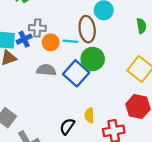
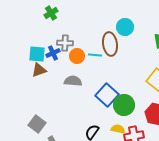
green circle: (93, 59) -> (124, 105), moved
blue square: (76, 73) -> (107, 95), moved
yellow semicircle: (89, 115) -> (118, 129), moved, turned 104

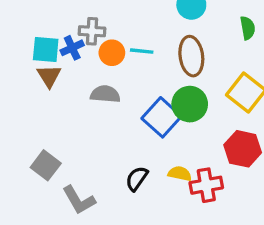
brown ellipse: (110, 44) -> (191, 56), moved
brown triangle: (39, 70) -> (49, 76), turned -42
green circle: (124, 105) -> (190, 104), moved

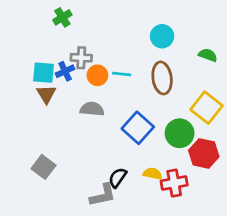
green semicircle: (248, 28) -> (208, 55), turned -60
green circle: (190, 104) -> (180, 133), moved
gray L-shape: (79, 200) -> (103, 195), moved, turned -72

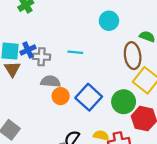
gray cross: (81, 58) -> (41, 57), moved
orange circle: (97, 75) -> (61, 96), moved
brown ellipse: (162, 78) -> (133, 56), moved

